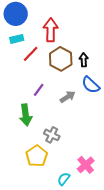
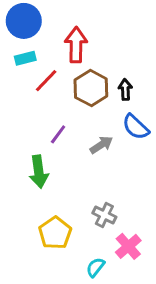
gray cross: (52, 135) -> (104, 215), moved

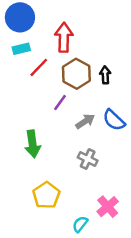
blue semicircle: (136, 127) -> (114, 120), moved
purple line: (58, 134) -> (60, 103), moved
gray cross: (104, 215) -> (88, 159), moved

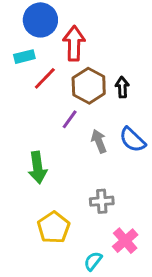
blue circle: (20, 17) -> (40, 20), moved
gray arrow: (85, 121) -> (99, 141), turned -78
gray cross: (88, 159) -> (102, 201), moved, turned -30

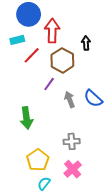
black arrow: (122, 87) -> (86, 43), moved
pink cross: (125, 241) -> (73, 169), moved
cyan semicircle: (93, 261) -> (44, 184), moved

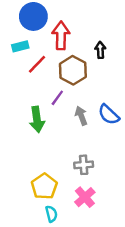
green arrow: (26, 118) -> (37, 119), moved
cyan semicircle: (44, 184) -> (51, 214), turned 128

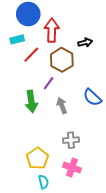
black arrow: (100, 50) -> (85, 42), turned 80
gray arrow: (81, 116) -> (62, 106), moved
pink cross: (85, 197) -> (72, 168), turned -30

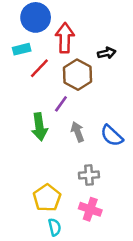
blue semicircle: (92, 97) -> (112, 136), moved

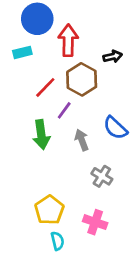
red line: (39, 68) -> (45, 87), moved
blue semicircle: (112, 136) -> (115, 128), moved
gray cross: (89, 175) -> (102, 176), moved, turned 36

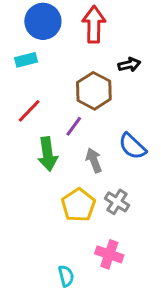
red arrow: (68, 40) -> (94, 24), moved
red line: (45, 87) -> (29, 111), moved
yellow pentagon: (49, 210) -> (78, 205), moved

